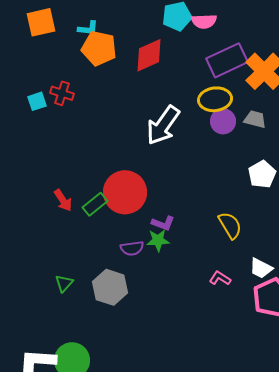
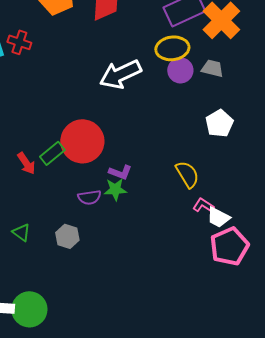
white arrow: (163, 125) -> (120, 74), turned 30
red arrow: (63, 200) -> (26, 163), moved
pink L-shape: (220, 278) -> (203, 205), moved
green triangle: (64, 283) -> (21, 232), turned -36
gray hexagon: (110, 287) -> (67, 236), size x0.7

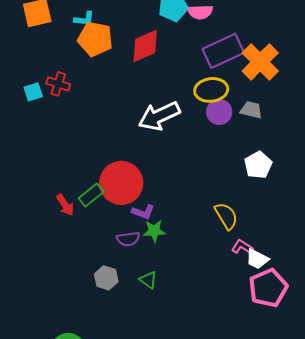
purple L-shape: (120, 172) -> (143, 212), moved
green triangle: (21, 232) -> (148, 280), moved

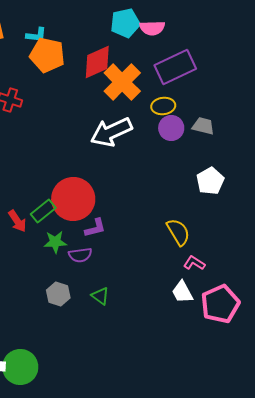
orange cross: (260, 62) -> (122, 82), moved
yellow ellipse: (211, 90) -> (163, 106), size x0.7
purple L-shape: (143, 212) -> (95, 228), turned -35
green star: (154, 231) -> (55, 242), moved
white trapezoid: (257, 259) -> (182, 292), moved, turned 35

